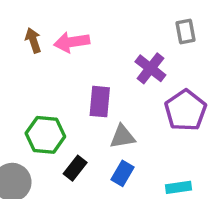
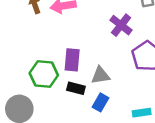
purple rectangle: (100, 102) -> (72, 60), moved
black rectangle: (75, 168) -> (76, 88), moved, turned 66

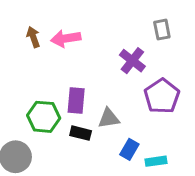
blue rectangle: (100, 102) -> (129, 149), moved

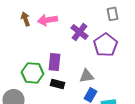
purple cross: (132, 61) -> (80, 32), moved
purple pentagon: (162, 96) -> (106, 45), moved
gray triangle: (109, 118) -> (86, 76), moved

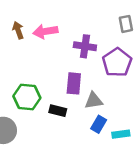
purple cross: (80, 32) -> (85, 46), turned -30
purple rectangle: (54, 62) -> (74, 83), moved

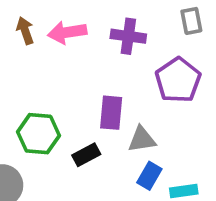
purple cross: (85, 46) -> (128, 36), moved
black rectangle: (58, 111) -> (86, 155), turned -42

